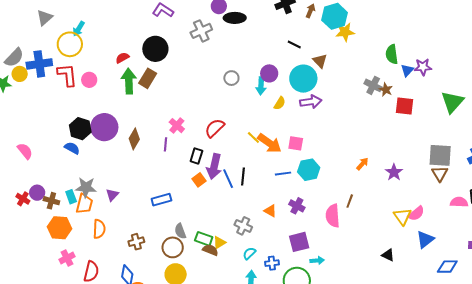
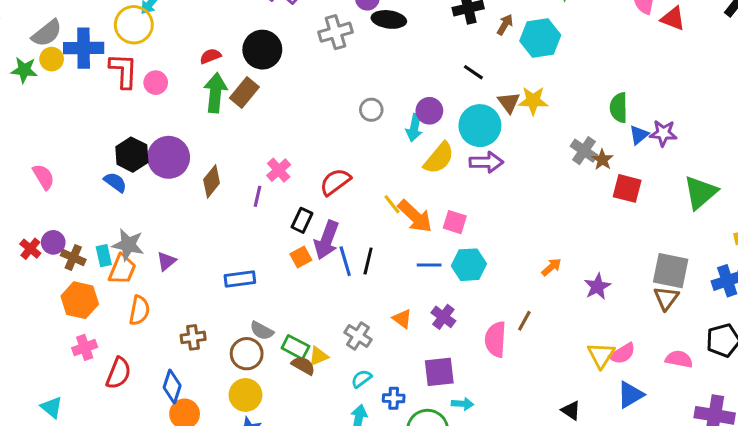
yellow star: (345, 32) -> (533, 101), moved
yellow semicircle: (280, 103) -> (439, 158), size x1.6
pink semicircle: (459, 202) -> (679, 359), moved
gray semicircle: (180, 231) -> (262, 331), turned -49

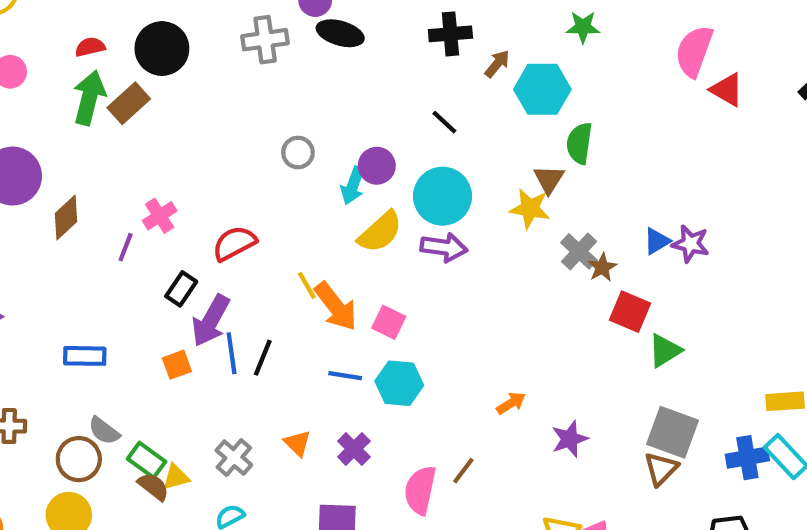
yellow star: (533, 101) -> (530, 208), moved
brown triangle: (509, 102) -> (549, 179), moved
green semicircle: (619, 108) -> (579, 143), moved
green triangle: (700, 192) -> (665, 350), moved, size x0.7
orange square: (301, 257) -> (177, 365), moved

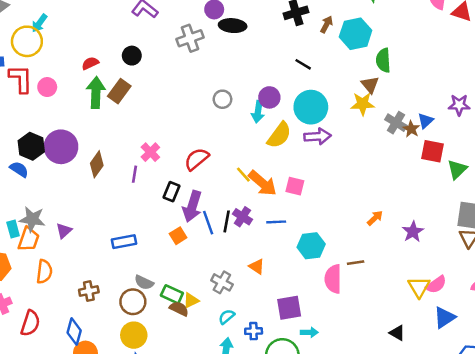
black circle: (162, 49) -> (132, 56), size x0.6
blue triangle: (657, 241) -> (426, 121), moved
cyan hexagon: (399, 383) -> (311, 246), moved
purple cross: (354, 449) -> (242, 217), moved
brown line: (463, 471) -> (356, 263), turned 56

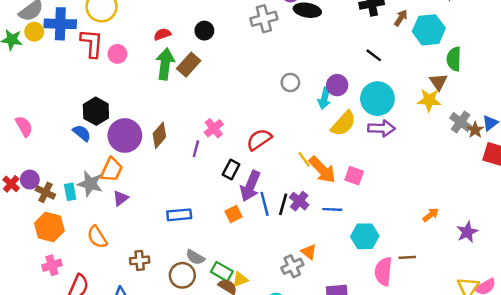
purple circle: (61, 147) -> (125, 135), moved
orange trapezoid: (29, 239) -> (111, 170), moved
orange semicircle: (44, 272) -> (97, 237), turned 135
gray cross: (222, 282) -> (292, 266), moved, turned 30

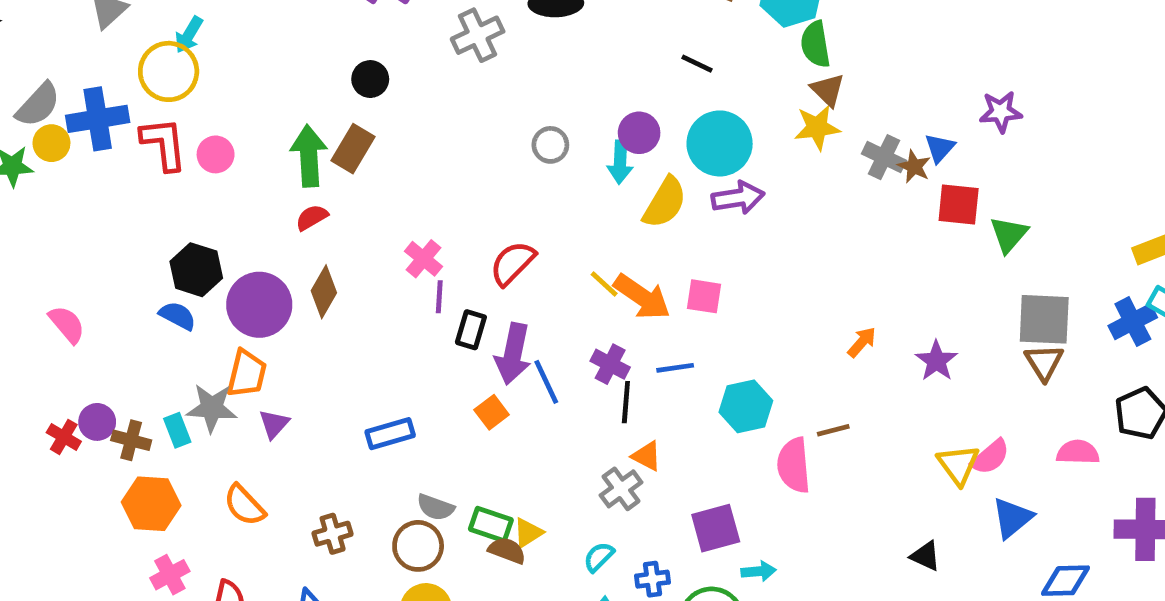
red semicircle: (162, 34) -> (312, 217), moved
green semicircle: (454, 59) -> (815, 44), moved
purple line: (196, 149) -> (439, 297), moved
black line: (283, 204) -> (626, 402), moved

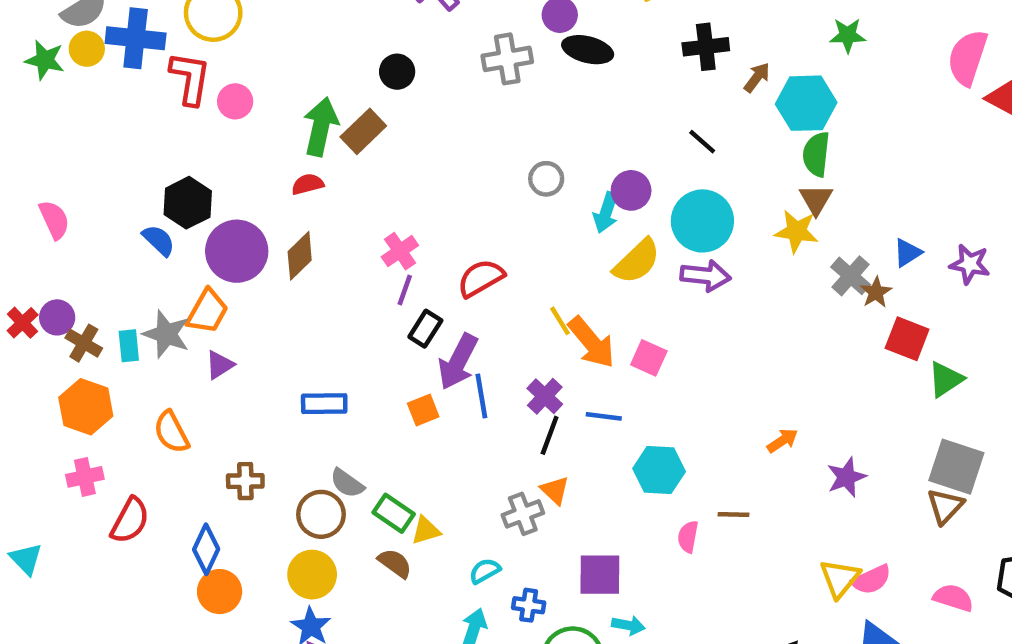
blue triangle: (940, 148) -> (907, 253), moved
pink semicircle: (794, 465) -> (688, 537), size x0.6
brown semicircle: (507, 550) -> (395, 563), moved

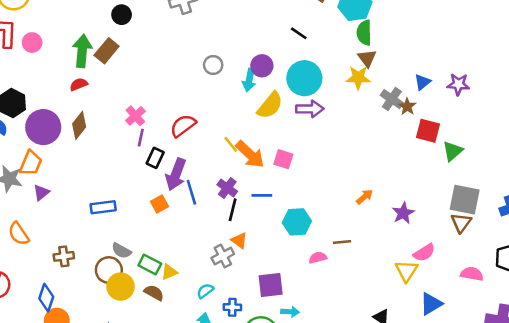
pink semicircle: (688, 537) -> (318, 258), turned 72
yellow circle: (312, 575) -> (121, 287), moved
pink semicircle: (871, 580) -> (424, 253), moved

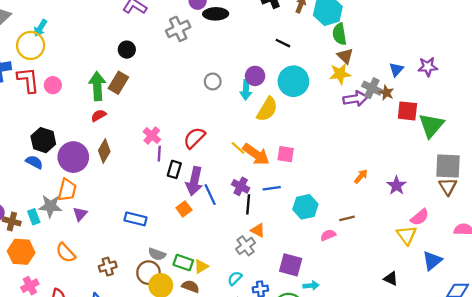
purple arrow: (310, 109) -> (355, 99), moved
green triangle: (453, 151) -> (431, 125), size x1.4
blue rectangle: (103, 207) -> (135, 219), turned 30
purple square: (271, 285) -> (291, 265), turned 30

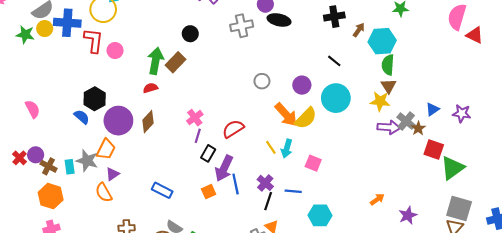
cyan arrow: (246, 90) -> (287, 148), moved
orange arrow: (256, 154) -> (286, 115), moved
orange semicircle: (66, 253) -> (104, 192), moved

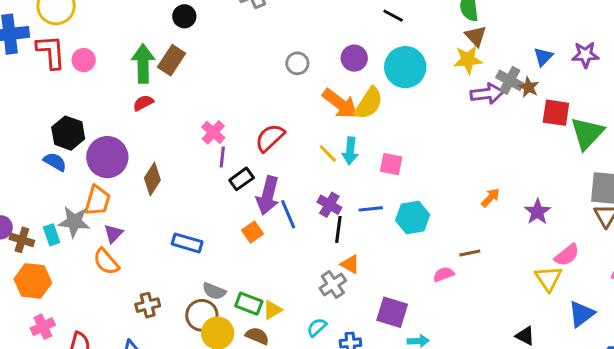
brown diamond: (148, 122) -> (152, 179), moved
black rectangle: (208, 153) -> (242, 179), turned 35
cyan hexagon: (320, 215) -> (413, 218), moved

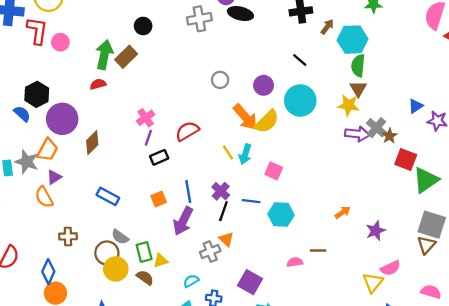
blue triangle: (543, 57) -> (416, 106), moved
purple arrow: (268, 195) -> (183, 221), moved
green rectangle: (249, 304) -> (144, 252), turned 42

